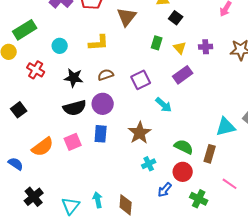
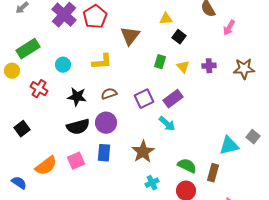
purple rectangle: (183, 75) -> (173, 99), moved

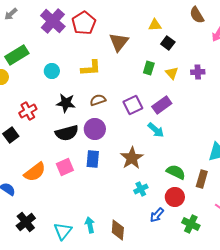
red cross: (39, 89) -> (28, 111), moved, turned 30

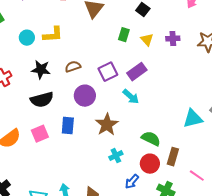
yellow L-shape: (91, 68) -> (53, 35), moved
purple circle: (95, 129) -> (85, 96), moved
brown rectangle: (202, 179) -> (173, 157), moved

